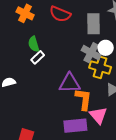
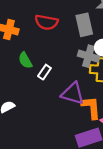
white rectangle: (38, 57) -> (44, 72), moved
purple triangle: (70, 83) -> (73, 94), turned 30

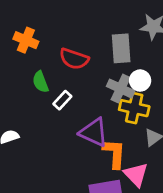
red semicircle: (46, 22) -> (74, 59), moved

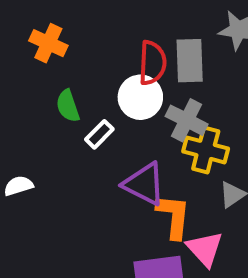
red semicircle: (74, 59) -> (152, 63), moved, turned -108
white circle: (140, 81) -> (140, 97), moved, size x1.4

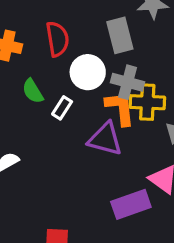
red semicircle: (152, 63) -> (57, 39), moved
orange L-shape: (173, 216) -> (120, 108), moved

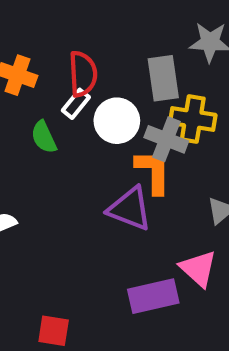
yellow cross: (147, 102) -> (193, 119), moved
white rectangle: (62, 108) -> (76, 104), moved

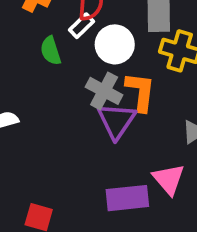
gray cross: (166, 139) -> (104, 91), moved
purple triangle: (130, 209) -> (116, 121), turned 36

